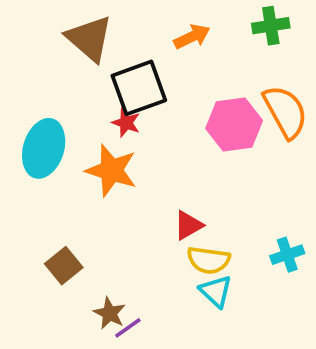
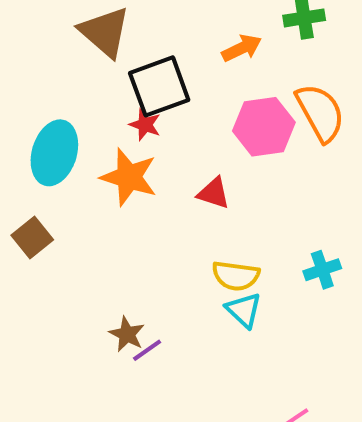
orange arrow: (192, 37) -> (242, 48), moved
red triangle: (188, 225) -> (214, 193), moved, turned 48
brown square: (64, 266) -> (32, 237), moved

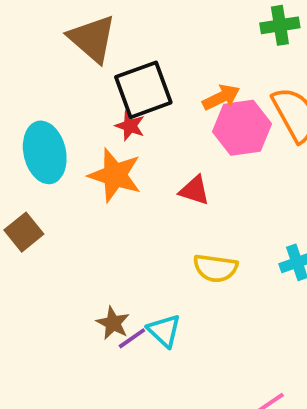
orange arrow: (242, 48) -> (221, 97), moved
cyan ellipse: (54, 153) -> (45, 152), turned -30
cyan triangle: (244, 310) -> (164, 331), moved

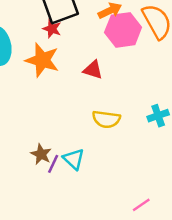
purple line: (132, 338) -> (53, 164), turned -30

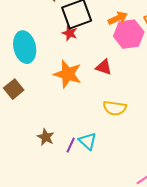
orange star: (42, 60) -> (68, 74), moved
brown star: (41, 154) -> (46, 137), moved

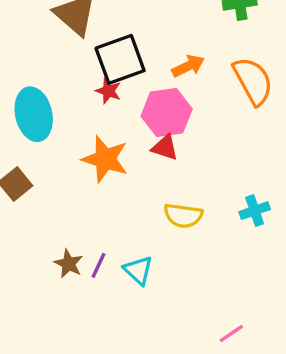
pink hexagon: (129, 34) -> (167, 113), moved
purple line: (71, 145) -> (98, 265), moved

